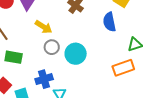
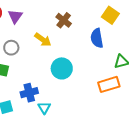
yellow arrow: (44, 27) -> (43, 40), moved
gray circle: (52, 47) -> (11, 48), moved

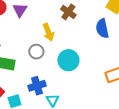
yellow arrow: (43, 40) -> (48, 32), turned 36
gray circle: (11, 48) -> (36, 52), moved

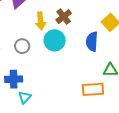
yellow arrow: (48, 32) -> (41, 21), moved
cyan circle: (68, 60) -> (55, 40), moved

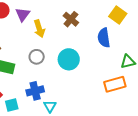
yellow arrow: (41, 21) -> (39, 29), moved
cyan circle: (55, 40) -> (69, 59), moved

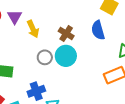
brown cross: (71, 19) -> (66, 34), moved
gray circle: (37, 57) -> (45, 57), moved

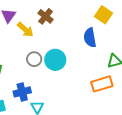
yellow arrow: (33, 29) -> (25, 30), turned -30
brown cross: (66, 34) -> (46, 16), moved

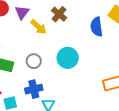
blue semicircle: (90, 38) -> (97, 27), moved
gray circle: (34, 59) -> (34, 61), moved

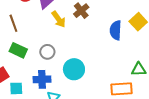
cyan circle: (68, 58) -> (74, 69), moved

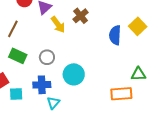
brown line: (13, 23) -> (13, 29), turned 48

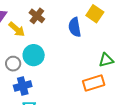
cyan circle: (74, 74) -> (34, 55), moved
blue cross: (42, 85) -> (23, 86), moved

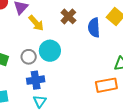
brown cross: (37, 16) -> (68, 16), moved

